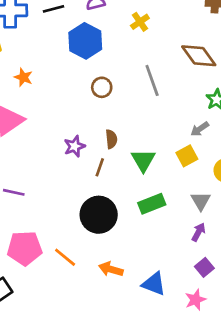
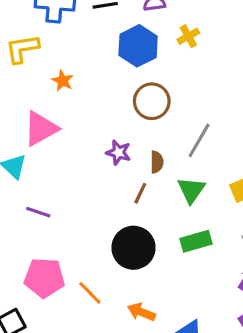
yellow cross: (140, 22) -> (188, 36), moved
gray line: (152, 80) -> (199, 140), moved, turned 44
brown circle: (102, 87) -> (152, 101), size x1.5
purple star: (75, 146) -> (118, 152), moved, turned 30

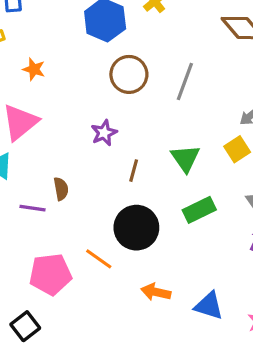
gray line: (199, 140) -> (185, 82), moved
purple star: (118, 152) -> (104, 133), turned -30
brown semicircle: (157, 162) -> (61, 189), moved
orange line: (90, 293) -> (99, 259), moved

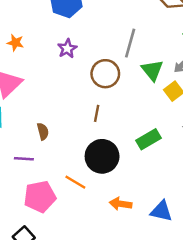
brown circle: (129, 74) -> (105, 74), moved
purple star: (104, 133) -> (67, 49), moved
green triangle: (185, 158) -> (152, 70), moved
purple line: (33, 208) -> (24, 159), moved

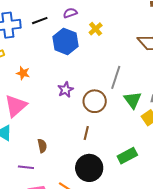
purple star: (67, 49) -> (66, 90), moved

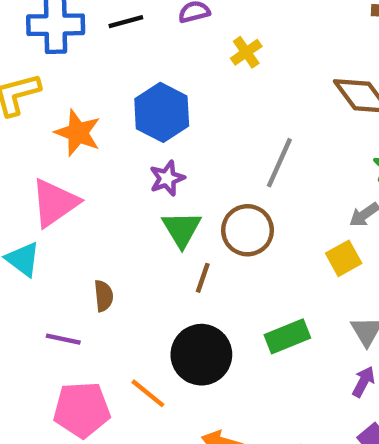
blue hexagon: (66, 41) -> (162, 112), moved
orange star: (23, 73) -> (78, 133), size x1.5
green triangle: (133, 100) -> (182, 229), moved
brown circle: (95, 101) -> (247, 230), moved

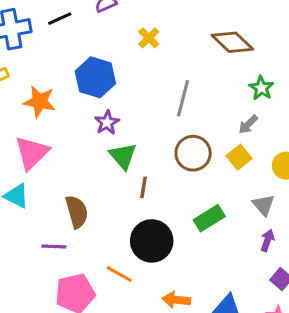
yellow cross: (246, 52) -> (149, 38), moved
brown circle: (247, 230) -> (193, 153), moved
brown semicircle: (104, 296) -> (77, 212), size x1.5

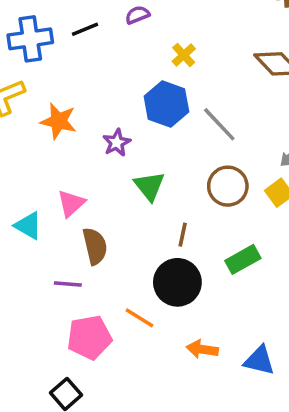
blue hexagon: (95, 77) -> (166, 104), moved
gray line: (183, 98) -> (219, 124), turned -60
purple star: (107, 123) -> (117, 143), moved
pink triangle: (32, 153) -> (71, 203), moved, size x0.7
brown line: (143, 187) -> (183, 235), moved

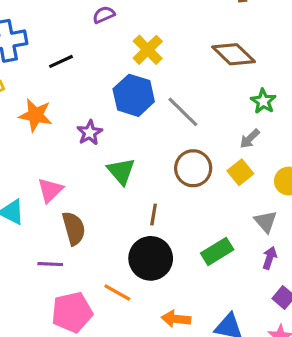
black line: (85, 29) -> (61, 61), moved
yellow cross: (184, 55) -> (148, 50), size x1.4
green rectangle: (243, 259) -> (217, 251), moved

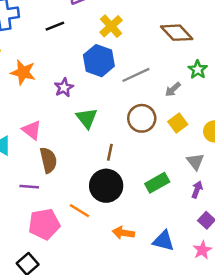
black line: (61, 61) -> (55, 26), moved
gray line: (183, 112) -> (136, 75), turned -72
gray arrow: (250, 139) -> (173, 89), moved
pink triangle: (50, 190) -> (32, 130), turned -40

